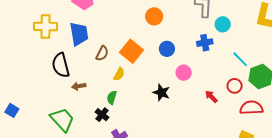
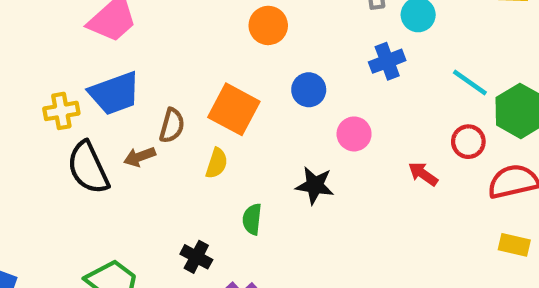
yellow cross: (46, 26) -> (61, 111), moved, size x0.7
blue trapezoid: (79, 34) -> (114, 93), turned 90
brown arrow: (79, 86) -> (140, 157), moved
green semicircle: (112, 98) -> (252, 219), moved

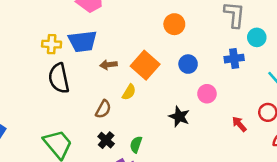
brown semicircle: (172, 126) -> (103, 109), moved
brown arrow: (140, 157) -> (109, 65), moved
green semicircle: (252, 219) -> (136, 144), moved

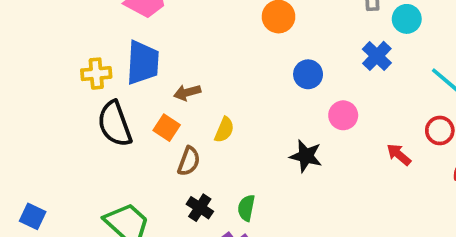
blue trapezoid: (83, 41) -> (143, 63), turned -72
blue cross: (234, 59) -> (377, 56), turned -30
orange square: (145, 65) -> (167, 128), moved, size x0.6

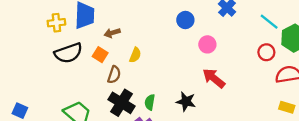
black semicircle: (115, 124) -> (68, 53), turned -88
red arrow: (399, 155) -> (214, 78), moved, size x1.5
black star: (306, 156) -> (186, 101), moved
black cross: (200, 208) -> (122, 103), size x1.6

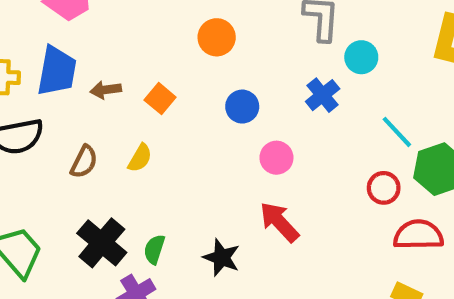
brown arrow: (112, 33) -> (106, 90), moved
orange square: (100, 55) -> (160, 99), moved
brown semicircle: (114, 75) -> (84, 162), moved

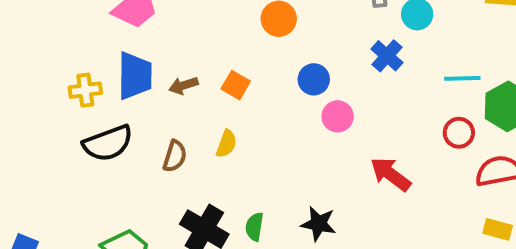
cyan line: (397, 132) -> (462, 78), turned -39
pink circle: (276, 158) -> (338, 116), moved
red arrow: (279, 222) -> (391, 174), moved

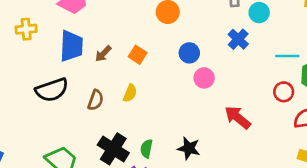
brown arrow: (183, 85) -> (103, 54), turned -30
yellow cross: (85, 90) -> (26, 29), moved

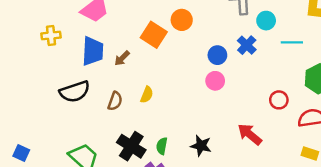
blue circle: (189, 53) -> (217, 55), moved
orange square: (138, 55) -> (154, 35), moved, size x1.5
cyan line: (287, 56) -> (292, 42), moved
red circle: (284, 92) -> (279, 100), moved
red arrow: (238, 117) -> (250, 134), moved

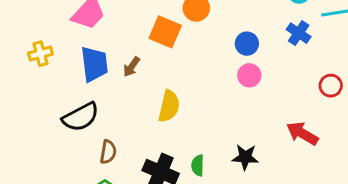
blue cross: (247, 45) -> (299, 33), moved
yellow semicircle: (147, 95) -> (169, 106), size x1.5
brown semicircle: (115, 101) -> (108, 152), moved

